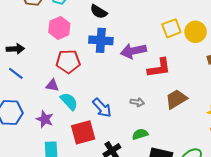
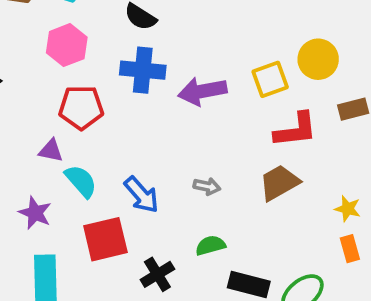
yellow square: (171, 28) -> (270, 79), moved
red L-shape: (159, 68) -> (296, 130), moved

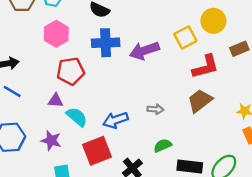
blue arrow: (141, 195) -> (116, 120), turned 120

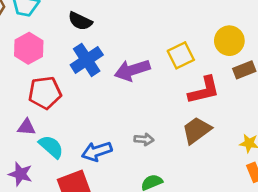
yellow circle: (213, 21) -> (229, 41), moved
blue cross: (106, 43) -> (87, 60), turned -32

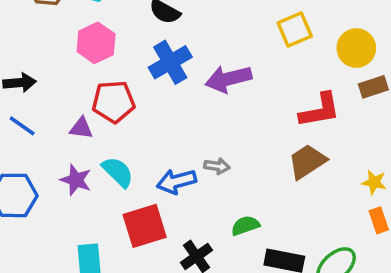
yellow square: (181, 55) -> (295, 29), moved
purple triangle: (26, 127) -> (81, 128), moved
gray arrow: (144, 139) -> (217, 166), moved
purple star: (20, 174) -> (76, 180), moved

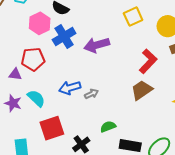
pink hexagon: (96, 43) -> (40, 23), moved
red L-shape: (320, 110) -> (148, 61), turned -35
gray arrow: (217, 166) -> (92, 94), turned -32
blue arrow: (176, 181) -> (70, 88), moved

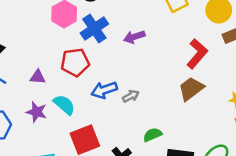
purple arrow: (97, 45) -> (134, 37), size x0.7
red pentagon: (33, 59) -> (75, 62), moved

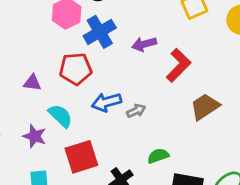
red L-shape: (197, 54) -> (179, 65), moved
purple star: (37, 112) -> (35, 136), moved

